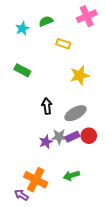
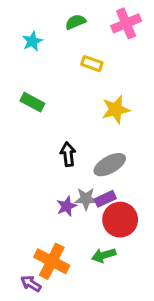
green semicircle: (46, 21) -> (76, 22), moved
red circle: (89, 136) -> (120, 220), moved, size x1.5

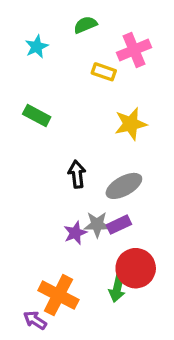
pink cross: (126, 23) -> (134, 50), moved
red circle: (120, 220) -> (136, 268), moved
green arrow: (104, 255) -> (117, 288), turned -60

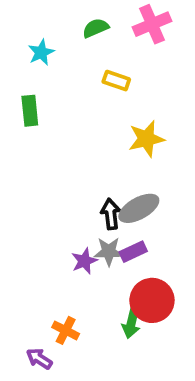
pink cross: (134, 50) -> (152, 24), moved
green rectangle: (37, 115) -> (30, 111), moved, turned 56
black arrow: (77, 174) -> (111, 214), moved
orange cross: (58, 295) -> (66, 330), size x0.6

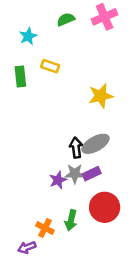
yellow rectangle: (116, 81) -> (50, 66), moved
green arrow: (131, 323) -> (71, 220), moved
purple arrow: (39, 359) -> (27, 247), turned -54

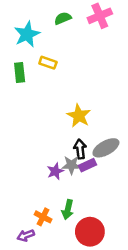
cyan star: (28, 36) -> (27, 34), size x1.5
yellow star: (101, 96) -> (79, 116), moved, turned -30
gray ellipse: (96, 144) -> (106, 148), moved
black arrow: (76, 148) -> (80, 149), moved
red circle: (105, 207) -> (90, 232), moved

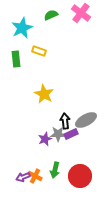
pink cross: (100, 16) -> (81, 13), turned -30
yellow star: (79, 116) -> (44, 94), moved
red circle: (90, 232) -> (80, 176), moved
purple arrow: (26, 235) -> (23, 177), moved

